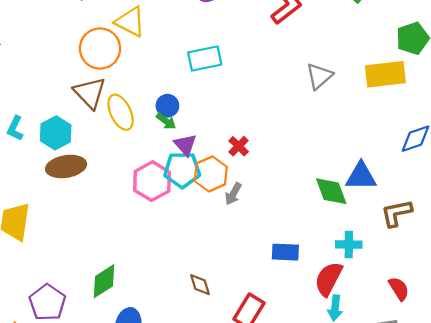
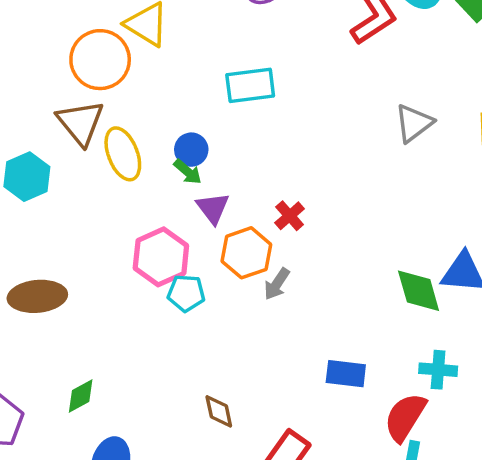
brown ellipse: (66, 167) -> (37, 296), moved
cyan pentagon: (182, 170) -> (186, 293), moved, size x0.7
green diamond: (104, 281) -> (81, 396), size x0.7

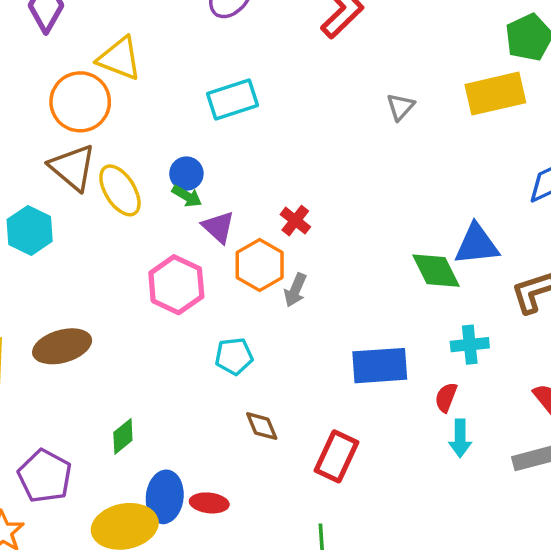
gray triangle: (414, 123) -> (400, 107), size x0.7
cyan pentagon: (186, 293) -> (234, 356), moved
blue rectangle: (346, 374) -> (380, 366), size x1.4
red semicircle: (405, 417) -> (446, 397), size x0.6

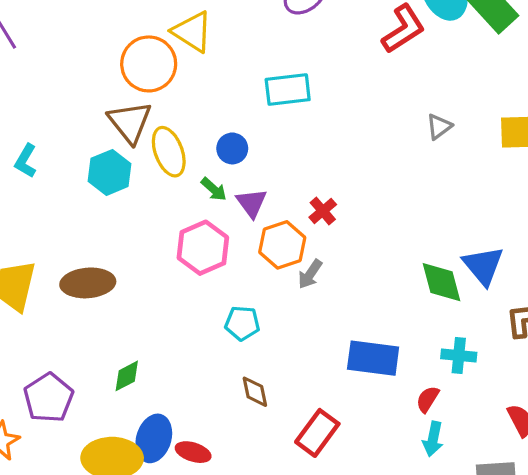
green arrow: (187, 196) -> (214, 189), moved
cyan hexagon: (30, 230) -> (110, 172), moved
blue triangle: (477, 244) -> (483, 266), turned 45

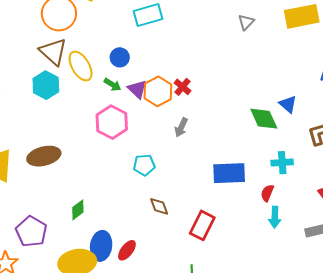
orange hexagon: (282, 245) -> (158, 91), moved
blue triangle: (483, 266) -> (288, 104), size x0.7
red ellipse: (193, 452) -> (127, 250), turned -60

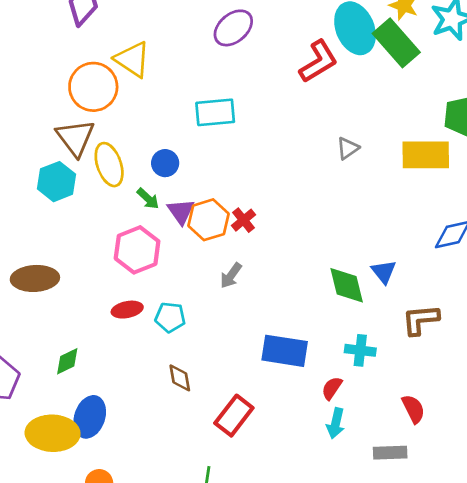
red ellipse: (127, 250) -> (127, 310), moved, turned 30

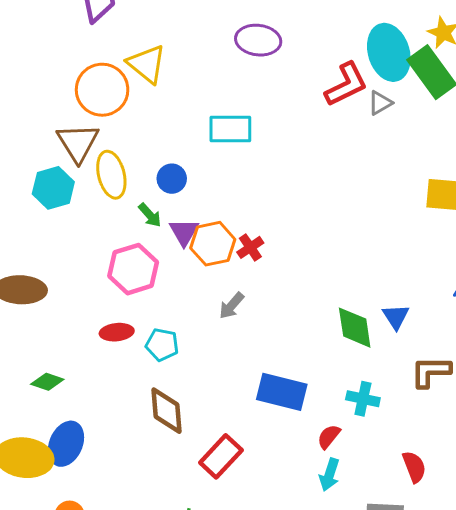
purple ellipse: (233, 28) -> (258, 40), turned 42
gray triangle: (348, 148) -> (380, 103), moved
green diamond: (67, 361) -> (47, 382), turned 40
brown diamond: (180, 378) -> (166, 411), size x1.5

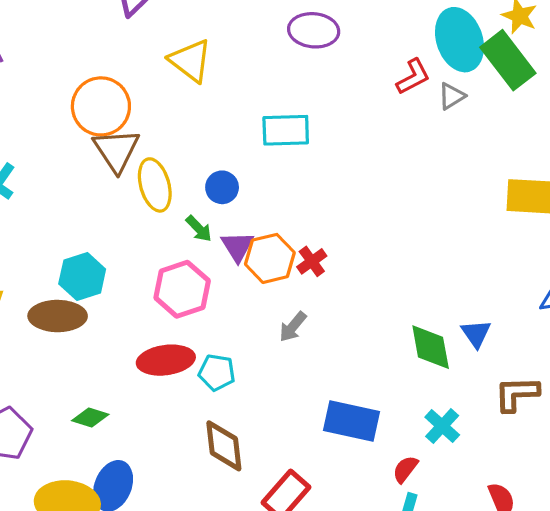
red L-shape: (346, 84) -> (413, 77), size x0.7
orange circle: (102, 90) -> (101, 106), moved
cyan hexagon: (53, 188) -> (82, 277), moved
red ellipse: (117, 332) -> (166, 360), size x1.5
cyan cross: (363, 399) -> (442, 426), turned 32

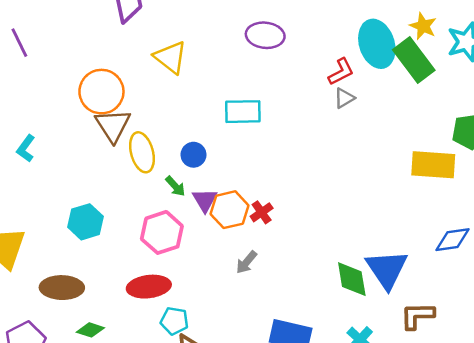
gray triangle: (452, 96) -> (344, 98), moved
brown ellipse: (58, 316) -> (62, 288), moved
blue triangle: (476, 334) -> (387, 269), size x1.8
cyan pentagon: (217, 372) -> (174, 321), moved

